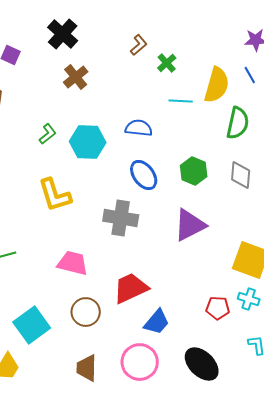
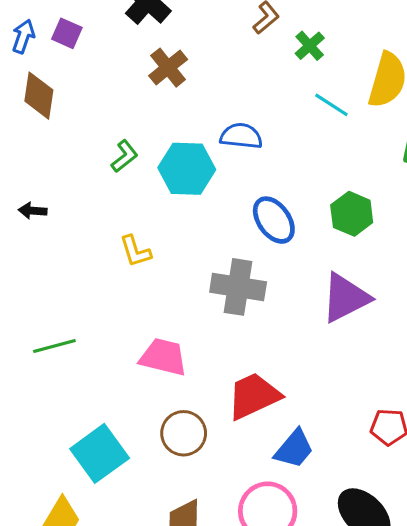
cyan line: (181, 101) -> (331, 105), turned 30
blue semicircle: (139, 128) -> (241, 136), moved
yellow L-shape: (55, 195) -> (135, 251), size x0.6

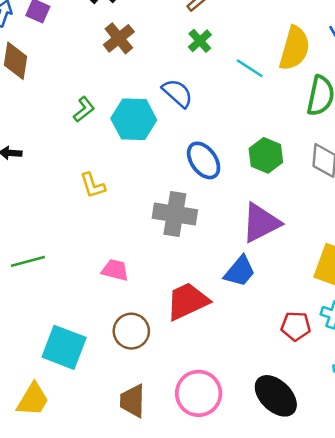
green cross: (310, 46) -> (200, 41), moved
blue semicircle: (241, 136) -> (177, 93), turned 36
pink trapezoid: (163, 357) -> (115, 270), size x0.7
blue trapezoid: (294, 449) -> (240, 271), moved
cyan square: (100, 453) -> (64, 347), turned -33

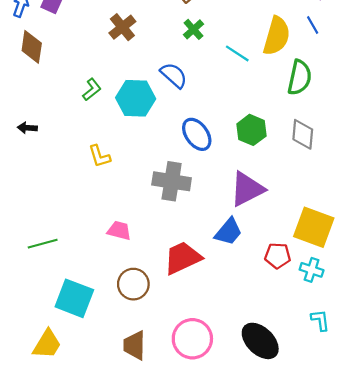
green line: (28, 261) -> (43, 244), moved
red pentagon: (296, 326) -> (278, 256), moved

